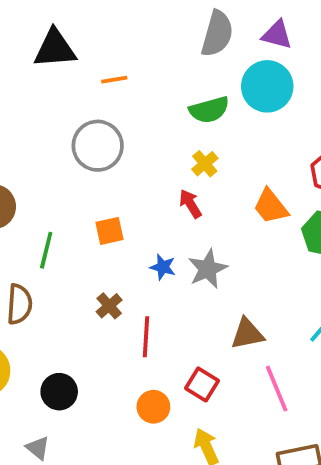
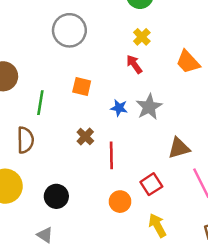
orange square: (110, 231) -> (82, 87), turned 30
red square: (202, 384) -> (151, 184), turned 30

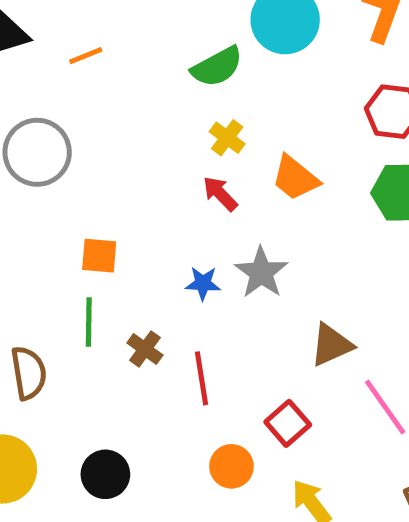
gray circle: (69, 30) -> (37, 152), moved
orange trapezoid: (188, 62) -> (295, 178), moved
orange square: (82, 87) -> (99, 256), moved
green line: (40, 103) -> (89, 322), moved

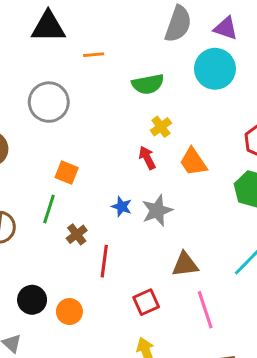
green semicircle: (217, 67) -> (148, 84), moved
orange circle: (231, 466) -> (69, 312), moved

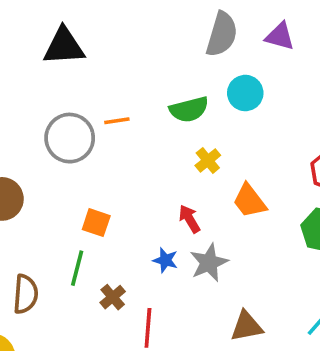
orange line: (94, 55) -> (117, 121), moved
cyan circle: (215, 69) -> (245, 93), moved, size x0.7
red arrow: (147, 158) -> (189, 219), moved

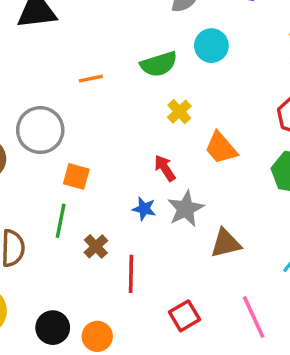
gray circle: (70, 138) -> (40, 130), moved
brown triangle: (246, 326) -> (226, 243), moved

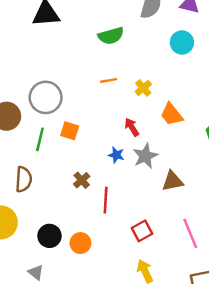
cyan circle: (211, 46) -> (182, 42), moved
green semicircle: (159, 64) -> (111, 36), moved
orange line: (91, 79) -> (109, 80), moved
green line: (61, 221) -> (40, 139), moved

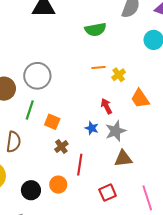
orange line: (109, 80) -> (98, 67), moved
orange square: (70, 131) -> (52, 122), moved
brown triangle: (172, 181) -> (123, 159), moved
orange circle: (80, 243) -> (58, 185), moved

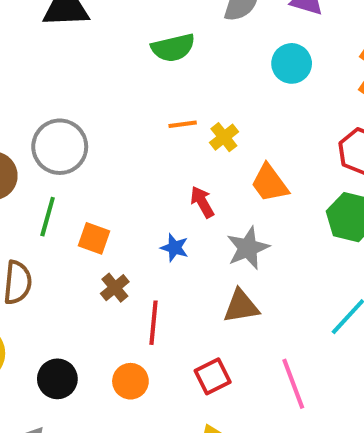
gray star: (116, 131) -> (248, 248), moved
orange circle: (58, 185) -> (130, 381), moved

